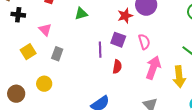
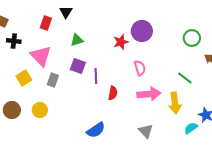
pink triangle: (45, 30) -> (41, 56), size x1.6
purple square: (118, 40) -> (78, 66), moved
pink arrow: (153, 68) -> (149, 94), turned 65
brown circle: (16, 94) -> (12, 110), moved

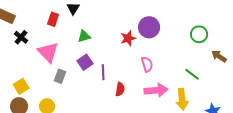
black cross: (14, 41) -> (21, 37), turned 32
purple square: (78, 66) -> (85, 62), turned 35
yellow square: (24, 78) -> (21, 86), moved

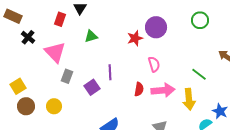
green circle: (199, 34) -> (200, 20), moved
purple square: (85, 62) -> (92, 87), moved
yellow square: (21, 86) -> (18, 86), moved
red semicircle: (120, 89) -> (139, 89), moved

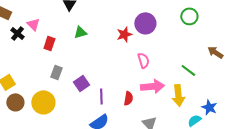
red rectangle: (60, 19) -> (49, 43), moved
pink triangle: (55, 52) -> (33, 24), moved, size x0.6
purple line: (110, 72) -> (101, 96), moved
red semicircle: (139, 89) -> (128, 98), moved
yellow circle: (54, 106) -> (43, 102), size x1.5

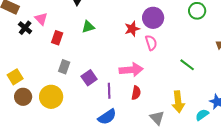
pink semicircle: (143, 60) -> (151, 43), moved
green line: (188, 70) -> (187, 65), moved
pink arrow: (152, 86) -> (131, 70), moved
yellow arrow: (178, 95) -> (178, 102), moved

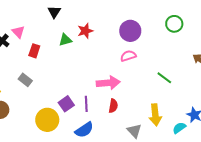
red star: (132, 29) -> (85, 31), moved
pink semicircle: (151, 43) -> (128, 56), turned -91
gray rectangle: (64, 67) -> (25, 80), moved, turned -72
purple square: (89, 78) -> (66, 104), moved
yellow circle: (51, 97) -> (47, 120), moved

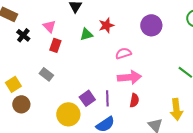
pink triangle: (18, 32) -> (49, 26), moved
pink semicircle: (128, 56) -> (123, 53), moved

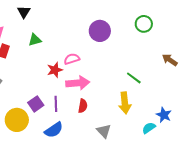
red star: (106, 25) -> (55, 70), moved
yellow arrow: (176, 109) -> (125, 103), moved

